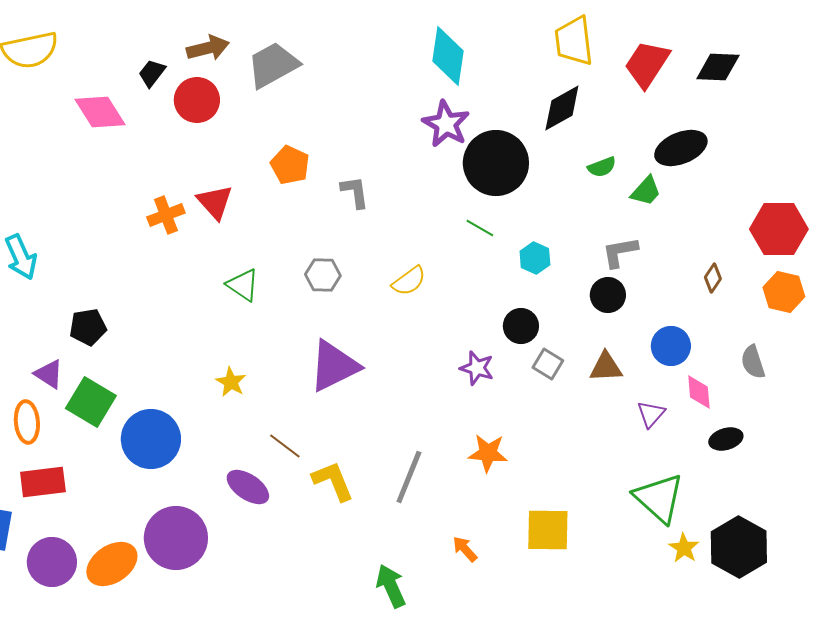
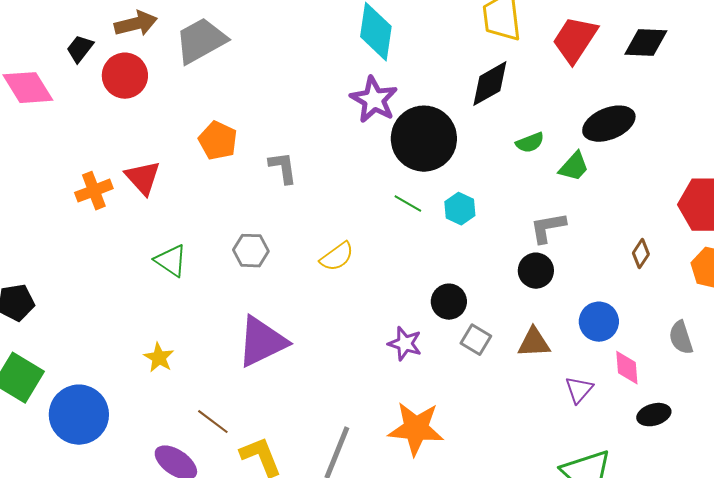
cyan hexagon: (535, 258) -> (460, 209), moved
orange star: (488, 453) -> (416, 429), size x1.4

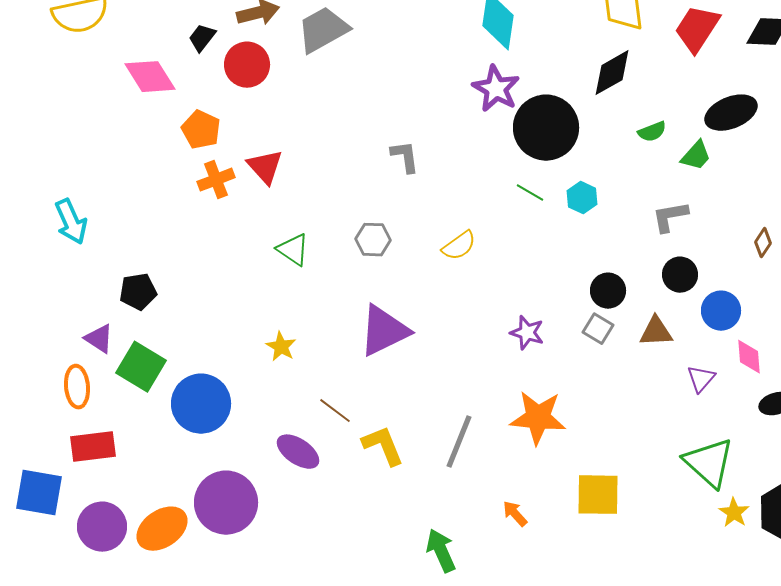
orange pentagon: (218, 141) -> (201, 130), moved
black circle: (536, 271) -> (680, 275), moved
black circle: (449, 302) -> (608, 291), moved

